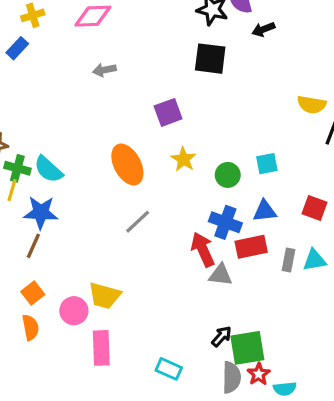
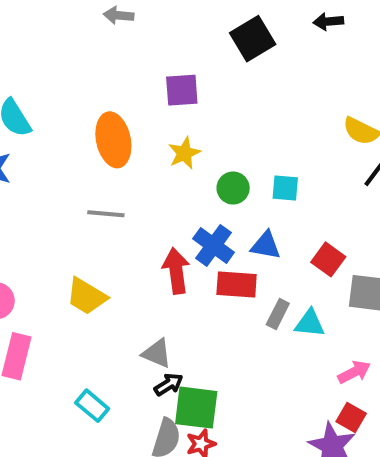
black square: (210, 59) -> (253, 39), turned 36
gray line: (138, 222) -> (106, 214), turned 32
gray triangle: (220, 275) -> (157, 353), moved
yellow trapezoid: (105, 296) -> (87, 296), moved

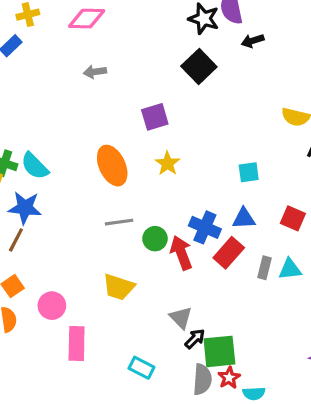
green circle: (233, 188) -> (155, 239), moved
red rectangle: (237, 285) -> (229, 253), turned -40
gray triangle: (157, 353) -> (181, 318), turned 35

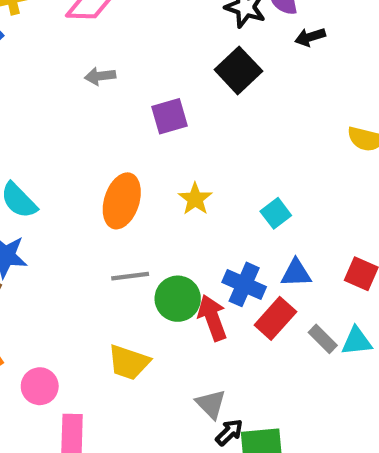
purple square: (155, 117) -> (170, 116), moved
orange ellipse: (112, 166) -> (122, 201), turned 42
cyan square: (249, 172) -> (276, 213), moved, turned -30
green circle: (155, 239) -> (178, 299), size x1.4
gray rectangle: (265, 268) -> (323, 339), turned -60

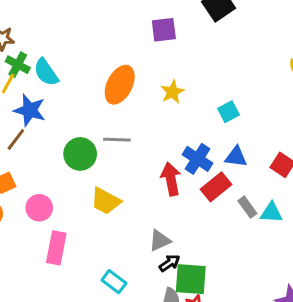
green circle: (178, 299) -> (80, 154), moved
gray triangle: (211, 404) -> (160, 241), turned 40

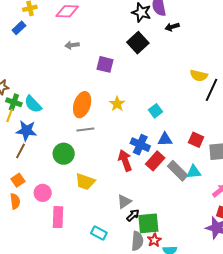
purple square: (164, 30) -> (105, 64), turned 30
gray line: (117, 140) -> (85, 130), moved
gray rectangle: (247, 207) -> (178, 171), size x1.5

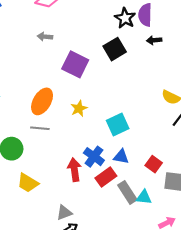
purple square: (105, 64) -> (75, 64), size x1.4
cyan square: (156, 111) -> (118, 125), size x1.5

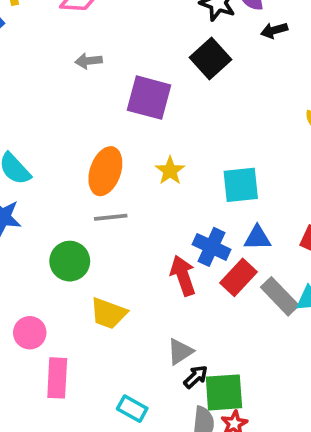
cyan square: (118, 125) -> (241, 185), turned 30

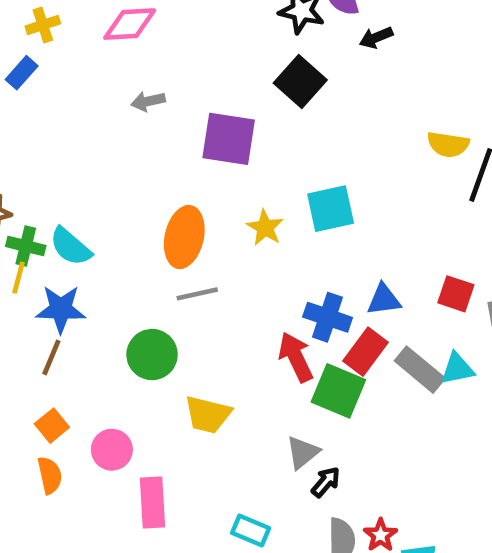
cyan square: (241, 185) -> (331, 209), moved
green square: (224, 392) -> (338, 391), moved, turned 33

